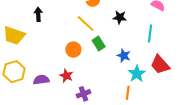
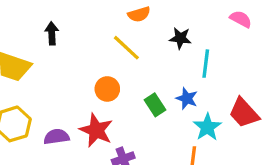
cyan line: (150, 33) -> (206, 64), moved
green rectangle: (99, 44) -> (155, 105), moved
red star: (66, 76) -> (96, 130), size x1.5

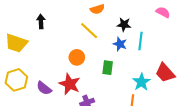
blue star: (187, 99) -> (120, 44), moved
green rectangle: (155, 105) -> (108, 68), turned 40
purple semicircle: (56, 137) -> (44, 88), turned -133

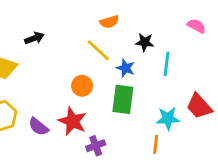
black arrow: (41, 21) -> (34, 38), turned 72
blue star: (120, 44) -> (126, 68), moved
green rectangle: (108, 68) -> (123, 99), size x1.5
cyan star: (141, 82) -> (168, 118), turned 30

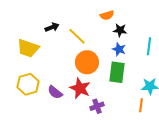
black star: (145, 42) -> (120, 30), moved
yellow line: (98, 50) -> (77, 36), moved
orange circle: (82, 86) -> (87, 62), size x1.5

